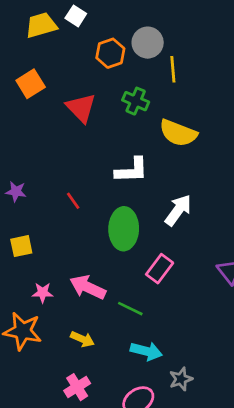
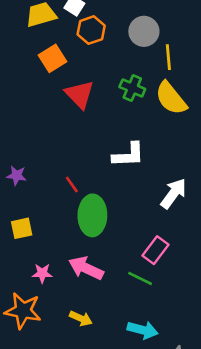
orange hexagon: (110, 53) -> (91, 30), moved
orange square: (31, 84) -> (53, 58), moved
yellow semicircle: (178, 133) -> (171, 98), moved, turned 30
green ellipse: (124, 229) -> (92, 215), moved
green line: (130, 309) -> (140, 278), moved

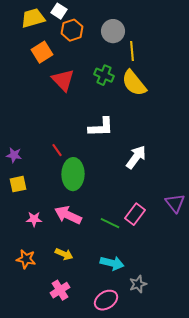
purple star: (16, 175) -> (14, 155), moved
pink rectangle: (155, 250) -> (135, 214), moved
orange star: (23, 311) -> (26, 259), moved, size x0.7

